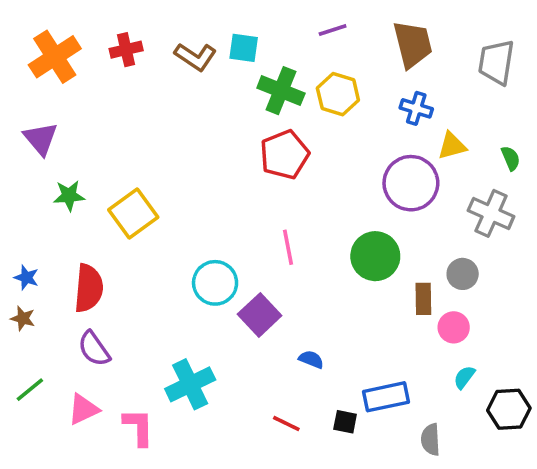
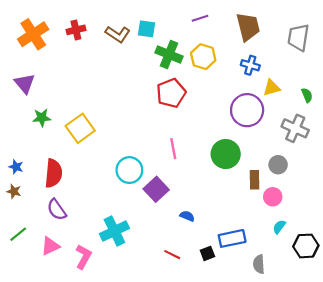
black square: (345, 422) -> (207, 253), turned -32
pink L-shape: (139, 427) -> (83, 257), turned 30

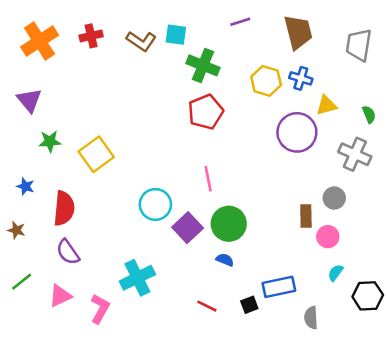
yellow hexagon: (203, 57) -> (266, 81), moved
green circle: (226, 154) -> (229, 224), moved
blue star: (16, 167) -> (25, 186), moved

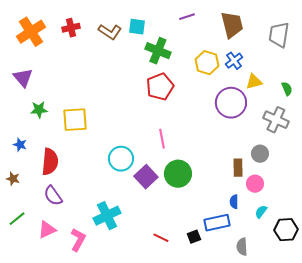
blue cross: (301, 78) -> (234, 61), turned 36
yellow square: (96, 154) -> (75, 120), turned 32
blue semicircle: (225, 260) -> (234, 202), moved, turned -112

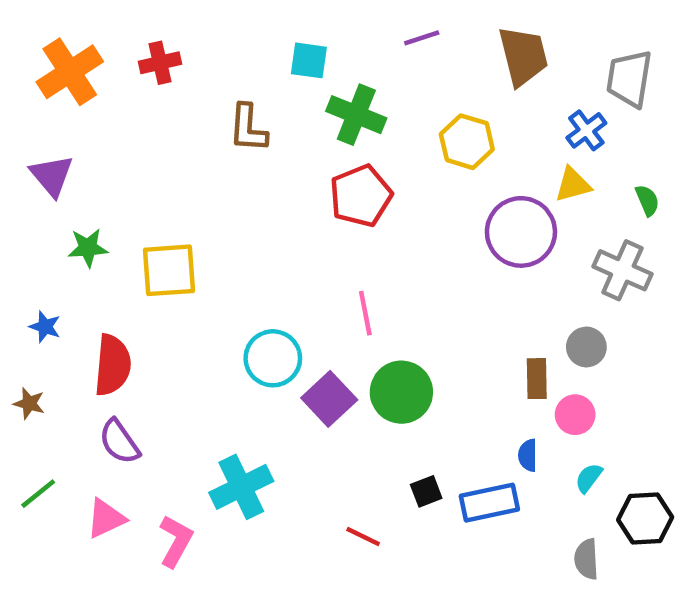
brown L-shape: (110, 32) -> (248, 128), moved, turned 60
blue cross: (234, 61) -> (586, 130), moved
black square: (194, 237) -> (426, 491), moved
gray semicircle: (242, 247) -> (586, 559), moved

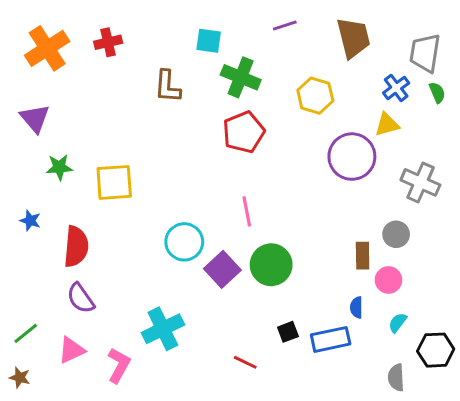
green semicircle: (647, 200) -> (437, 93), moved
brown star: (29, 403) -> (20, 378), moved

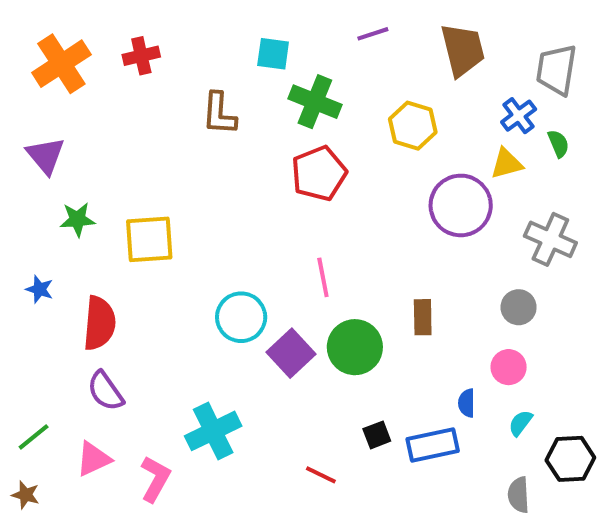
green semicircle: (437, 93) -> (558, 144), moved
brown rectangle: (363, 256) -> (423, 317), moved

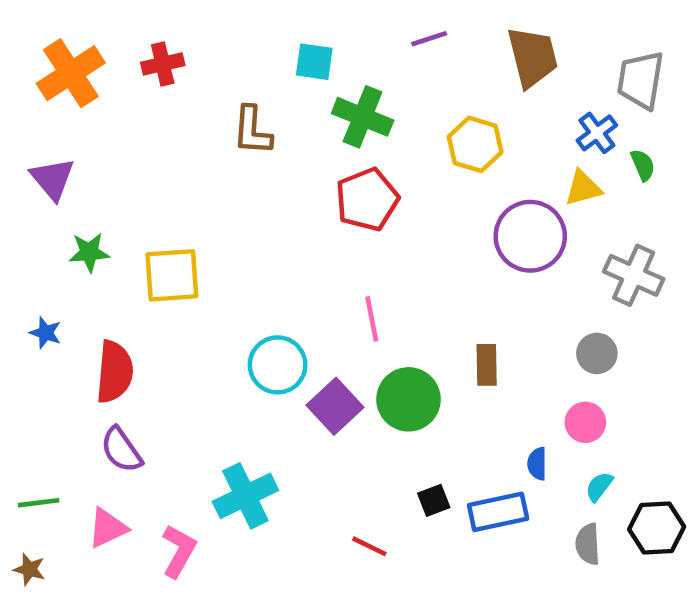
green line: (34, 437) -> (39, 503), turned 32
gray semicircle: (519, 495) -> (588, 544), moved

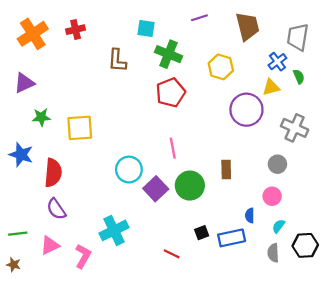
purple triangle: (52, 179) -> (24, 83), turned 45
blue star: (46, 333) -> (21, 155), size x1.6

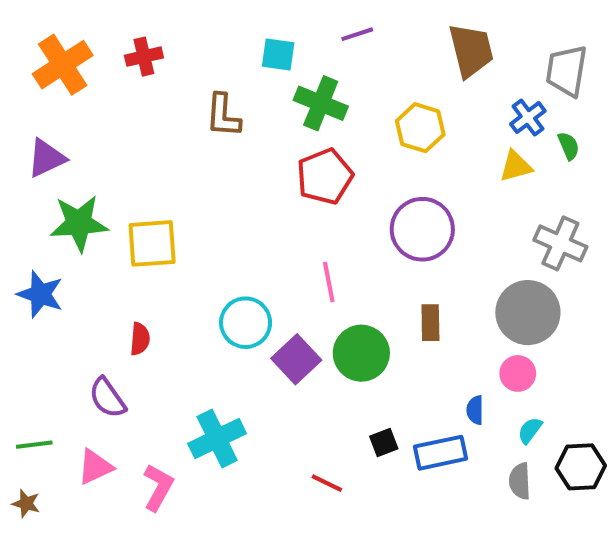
purple line: (199, 18) -> (357, 34), moved
purple circle: (246, 110) -> (422, 229), moved
green star: (41, 117) -> (79, 223), size x1.6
gray circle: (277, 164) -> (528, 313), size x1.8
red semicircle: (53, 173) -> (140, 339), moved, size x0.6

